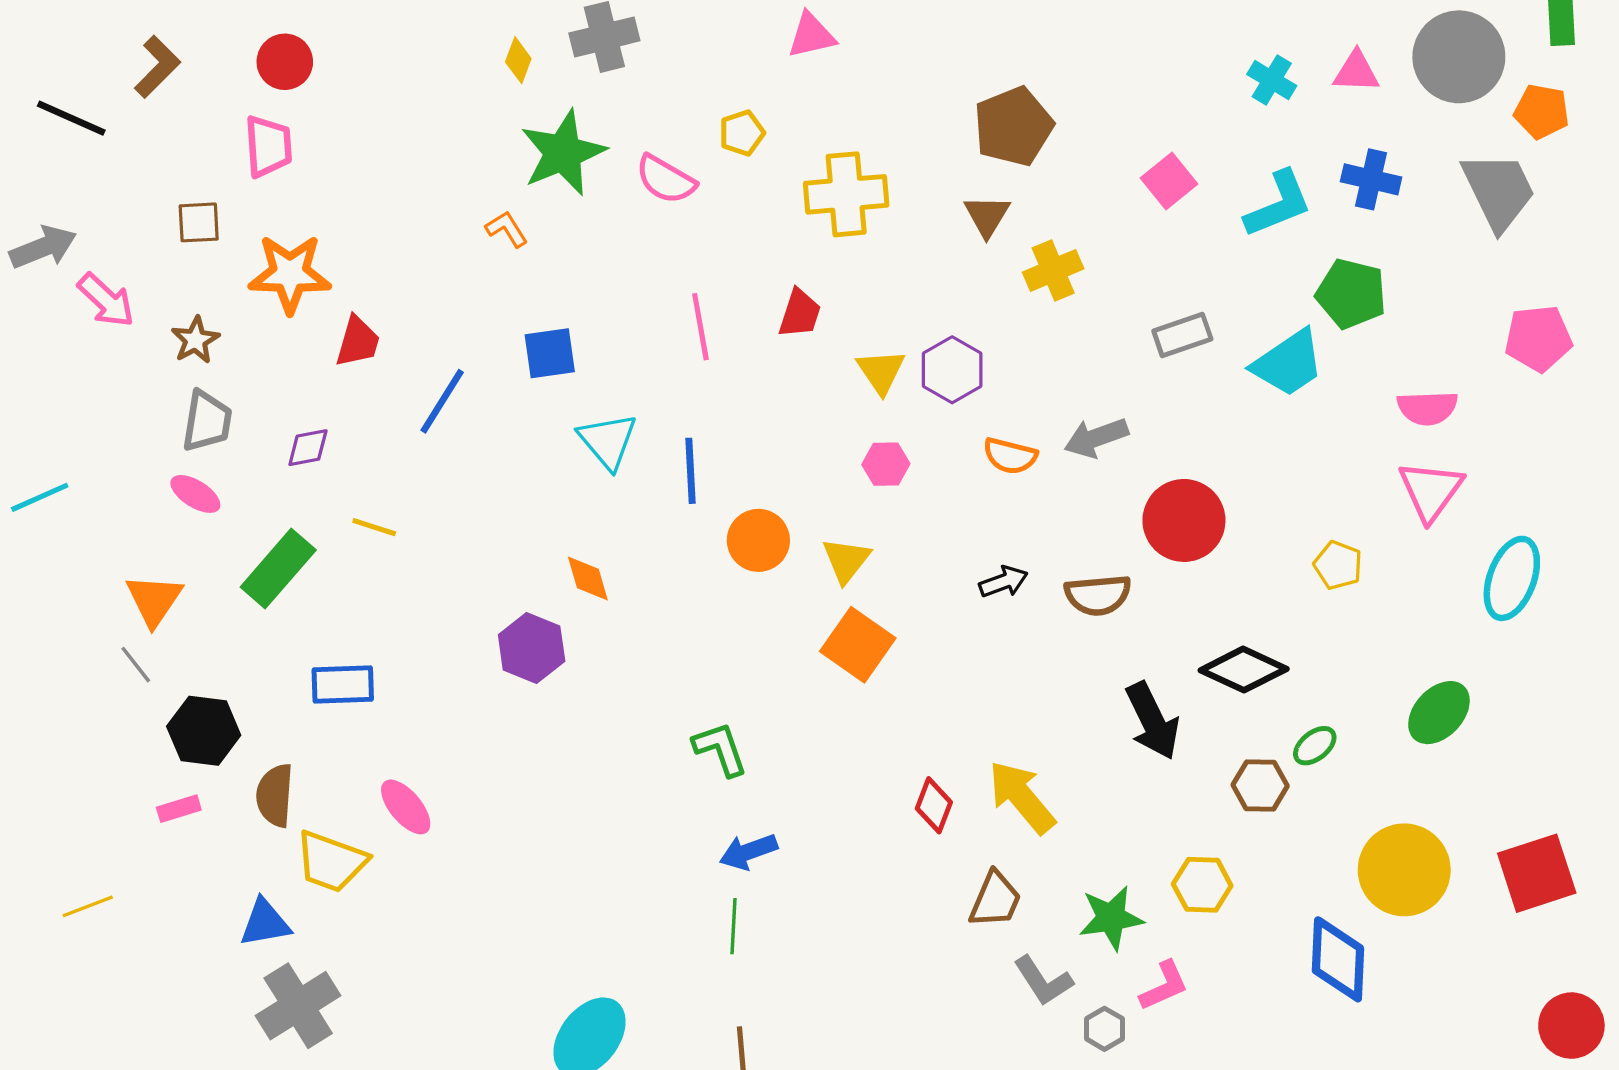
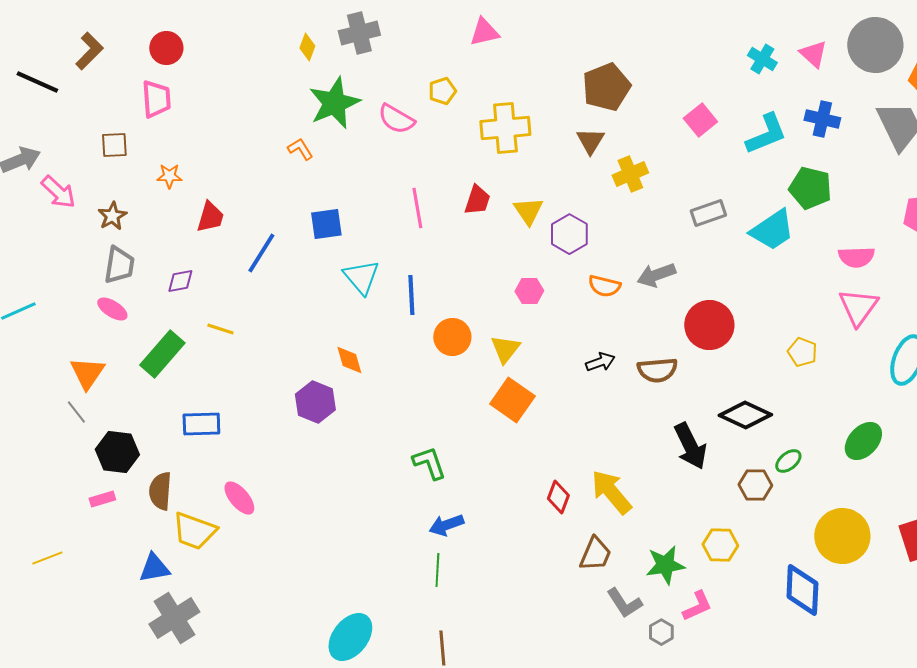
pink triangle: (1356, 72) -> (813, 54), turned 40
orange star: (290, 274) -> (169, 176), size x0.5
yellow triangle: (881, 371) -> (528, 211), moved

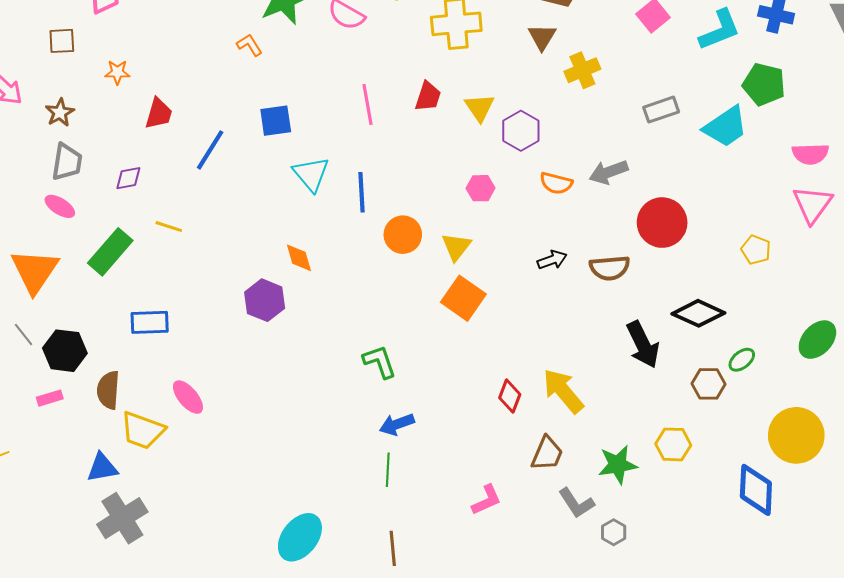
orange triangle: (87, 373) -> (35, 271), size x1.4
gray line: (76, 412) -> (24, 335), moved
pink L-shape: (697, 606) -> (487, 500), moved

